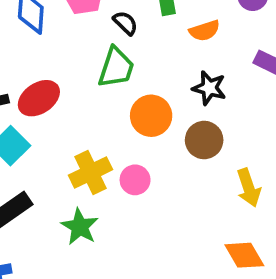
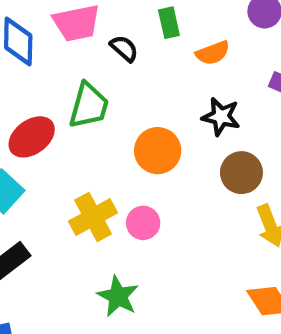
green trapezoid: (116, 68) -> (89, 106), moved
brown circle: (204, 140) -> (241, 173), moved
green star: (80, 227) -> (118, 296), moved

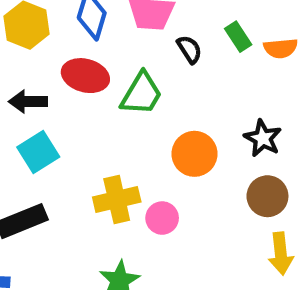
green rectangle: (169, 23) -> (238, 37), turned -36
orange semicircle: (213, 53) -> (281, 48), moved
red ellipse: (32, 137) -> (85, 76), moved, turned 36

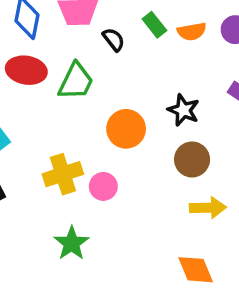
yellow arrow: (281, 254) -> (208, 208), turned -80

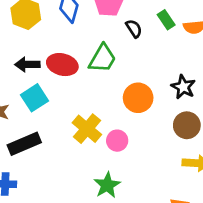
red ellipse: (26, 70) -> (62, 65), moved
yellow cross: (63, 174) -> (87, 129), turned -36
green star: (72, 243) -> (107, 185), moved

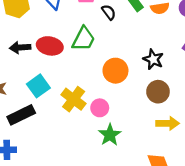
cyan square: (35, 98) -> (38, 86), moved
green star: (107, 185) -> (110, 135), moved

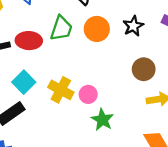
black star: (153, 59) -> (133, 26), moved, turned 30
orange circle: (115, 71) -> (97, 29), moved

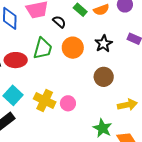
brown circle: (144, 69) -> (104, 77), moved
green star: (102, 120) -> (102, 128), moved

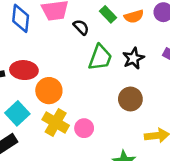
green trapezoid: (43, 48) -> (100, 58), moved
orange circle: (73, 48) -> (49, 91), moved

